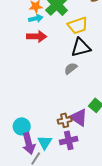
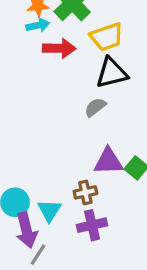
red arrow: (37, 36) -> (59, 48), moved
purple triangle: (79, 117) -> (108, 161), moved, turned -36
cyan triangle: (45, 142) -> (49, 210), moved

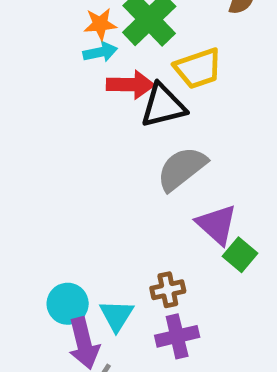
black triangle: (112, 73) -> (163, 106), moved
gray semicircle: (95, 107) -> (182, 169), size x1.6
purple triangle: (108, 161) -> (217, 224), moved, turned 44

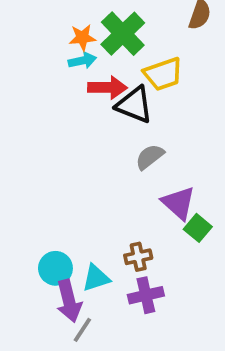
black triangle: (163, 106) -> (134, 105), turned 36
gray semicircle: (182, 169) -> (150, 157), size x0.7
cyan triangle: (117, 315) -> (96, 278), turned 40

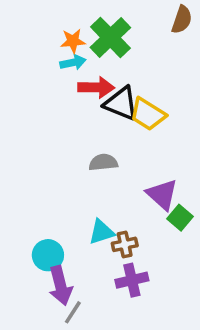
yellow trapezoid: (163, 74) -> (148, 114), moved, turned 51
gray semicircle: (150, 157) -> (103, 162), moved, turned 32
cyan triangle: (96, 278) -> (101, 232), moved

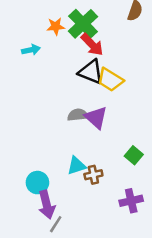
cyan arrow: (73, 62) -> (31, 50), moved
red arrow: (96, 87) -> (92, 45), moved, turned 45
purple triangle: (162, 195) -> (96, 117), moved
purple cross: (132, 280) -> (131, 201), moved

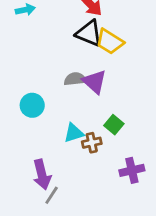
green square: (134, 155) -> (114, 125), moved
cyan circle: (37, 183) -> (32, 105), moved

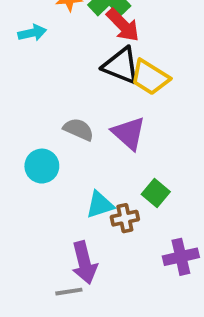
gray semicircle: (75, 79) -> (79, 129), moved, turned 30
purple arrow: (42, 175) -> (84, 263), moved
gray line: (52, 195) -> (69, 292), turned 48

